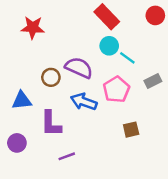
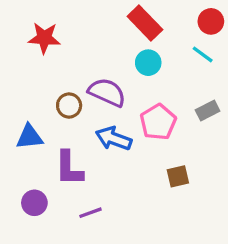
cyan line: (127, 58) -> (203, 54), moved
purple circle: (17, 143) -> (34, 203), moved

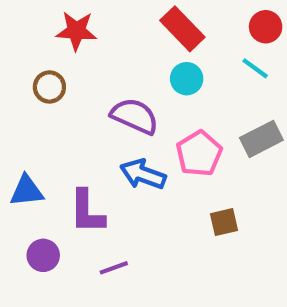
red star: (44, 38) -> (76, 31), moved
brown circle: (69, 106) -> (49, 87), moved
gray rectangle: (208, 110) -> (261, 139), size x1.4
blue triangle: (29, 137) -> (27, 191), moved

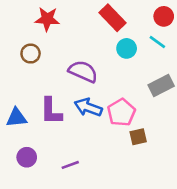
cyan circle: (187, 79) -> (127, 48), moved
pink pentagon: (199, 154) -> (121, 112), moved
purple L-shape: (87, 212) -> (51, 111), moved

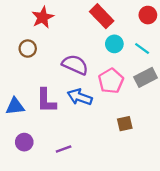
red star: (47, 19) -> (43, 17), turned -30
cyan line: (157, 42) -> (142, 49), moved
pink pentagon: (121, 112) -> (111, 81), moved

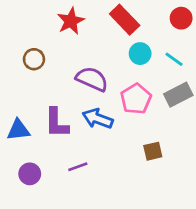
red star: (43, 17) -> (71, 21), moved
purple line: (64, 149) -> (78, 167), moved

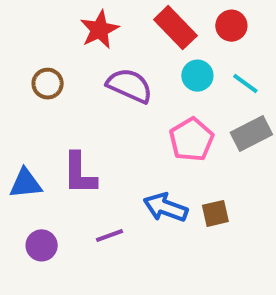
red circle: (181, 18) -> (231, 26), moved
purple semicircle: (92, 79) -> (129, 86), moved
blue arrow: (98, 119) -> (165, 207), moved

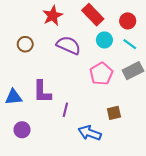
red circle: (231, 26) -> (128, 21), moved
blue arrow: (165, 207) -> (90, 133), moved
purple line: (110, 235) -> (65, 110), moved, turned -56

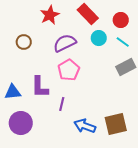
purple semicircle: (68, 45) -> (65, 43), turned -50
pink pentagon: (101, 74) -> (69, 70), moved
brown square: (114, 113) -> (116, 124), moved, size x1.6
purple circle: (22, 130) -> (21, 123), size x1.5

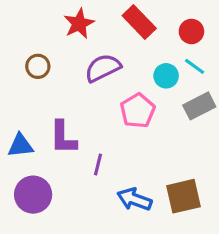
cyan circle: (99, 38) -> (166, 76), moved
pink pentagon: (69, 70) -> (138, 111), moved

